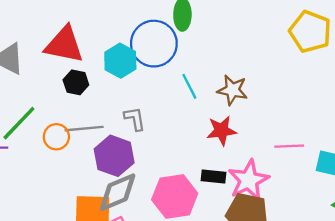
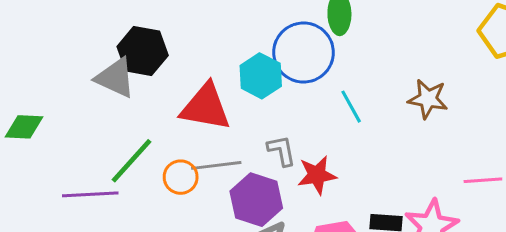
red triangle: (64, 45) -> (206, 107), moved
black hexagon: (76, 82) -> (143, 51), moved, size x1.5
brown star: (232, 90) -> (428, 99), moved
red star: (221, 131) -> (317, 175), moved

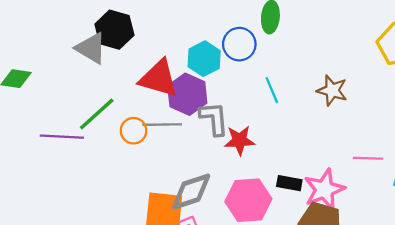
blue circle: (304, 53) -> (239, 44), size x0.7
gray L-shape: (282, 151) -> (214, 118), size x1.4
purple hexagon: (256, 200) -> (187, 94), moved

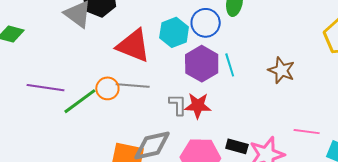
purple hexagon: (187, 94) -> (202, 64), moved
green line: (97, 114) -> (80, 101), moved
gray L-shape: (214, 118) -> (178, 105), moved, size x0.7

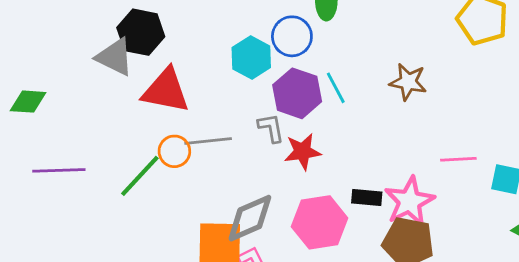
red triangle: (133, 46) -> (166, 91), moved
purple line: (45, 88) -> (59, 170), moved
gray L-shape: (178, 105) -> (271, 128), moved

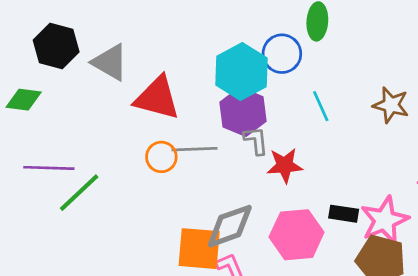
black hexagon: (141, 32) -> (56, 46), moved
cyan hexagon: (251, 57) -> (241, 71), size x1.4
purple hexagon: (297, 93) -> (243, 112), moved
green line: (140, 176) -> (79, 193), moved

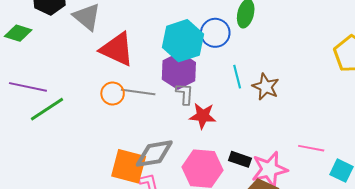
brown star: (391, 105) -> (266, 87), moved

